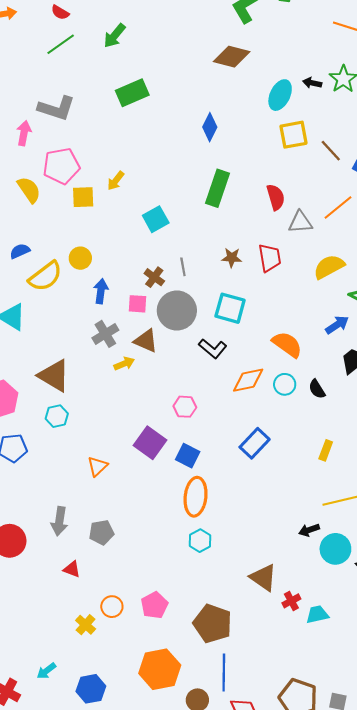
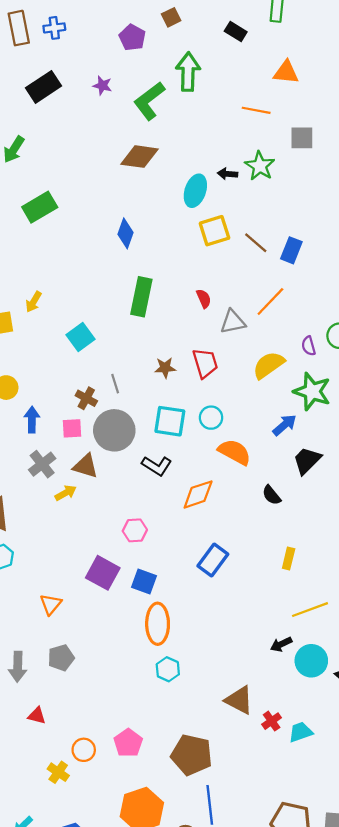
red semicircle: (276, 197) -> (204, 299), size x0.7
cyan circle: (285, 384) -> (211, 418), moved
gray pentagon: (101, 532) -> (61, 658), moved

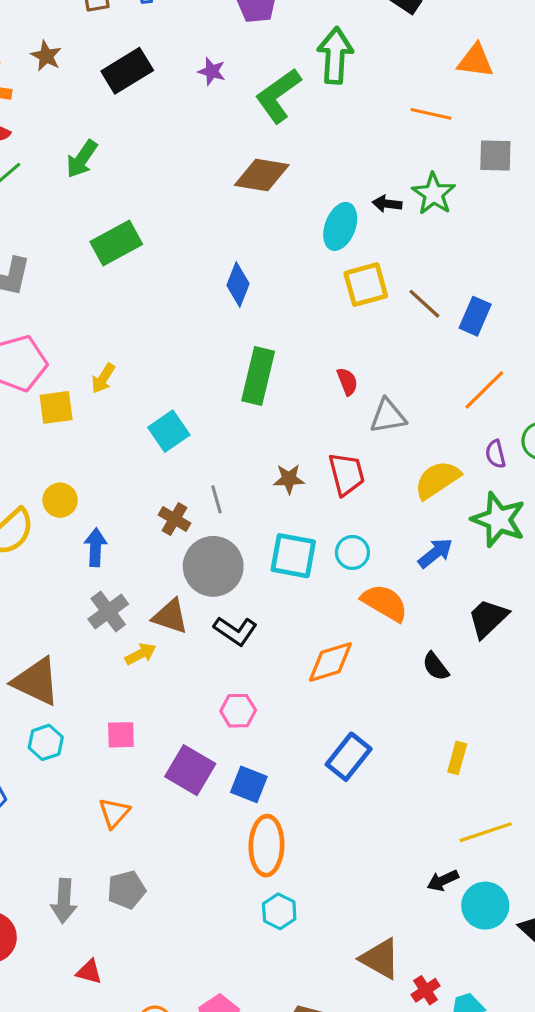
orange line: (270, 302) -> (484, 390), moved
blue arrow: (284, 425) -> (435, 553), moved
pink square: (72, 428) -> (121, 735), moved
black L-shape: (157, 466) -> (235, 631), moved

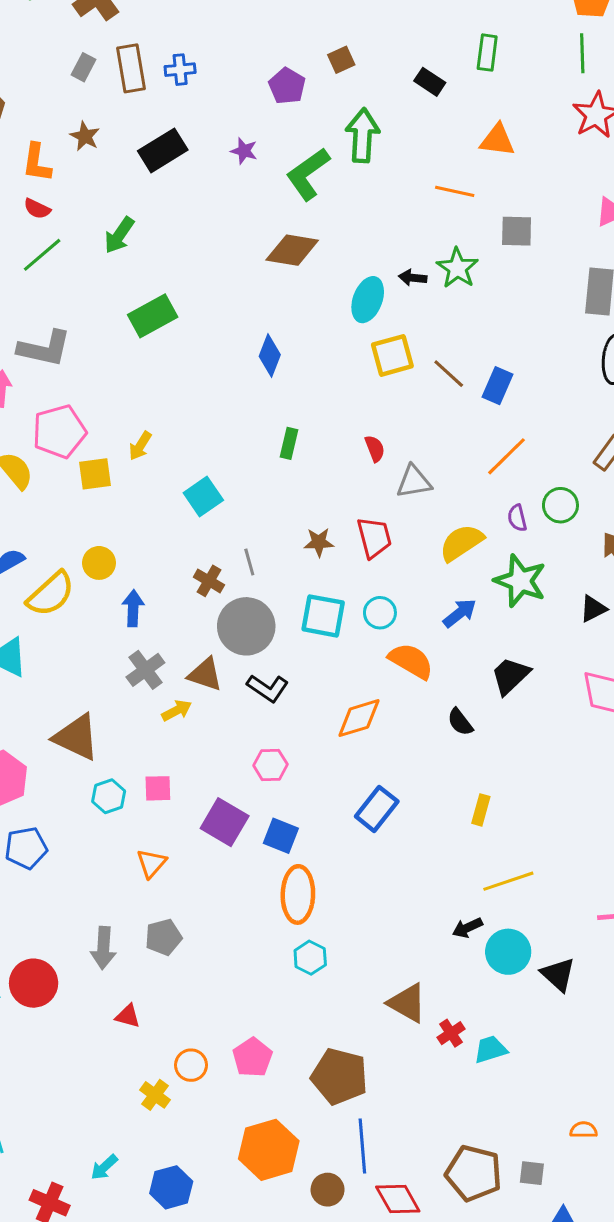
green rectangle: (258, 376) -> (289, 443), size x0.6
cyan hexagon: (46, 742) -> (109, 796), moved

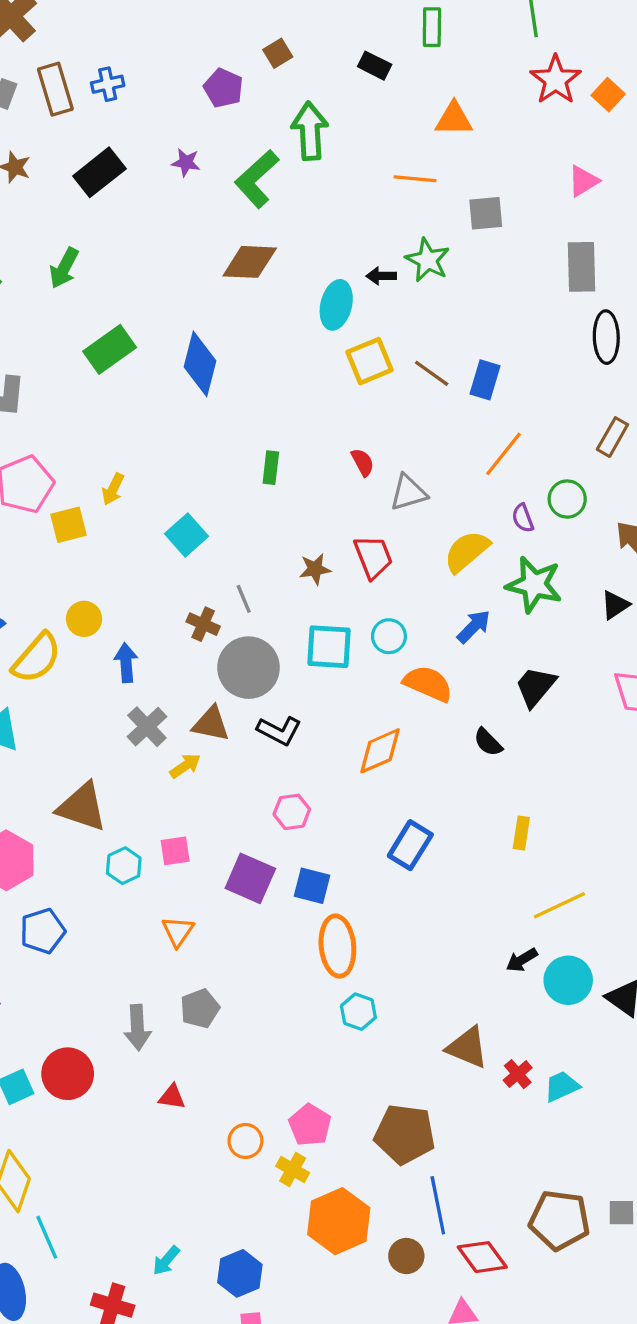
blue diamond: (270, 355) -> (200, 364), moved, size x1.4
yellow cross: (155, 1095) -> (293, 1169), moved

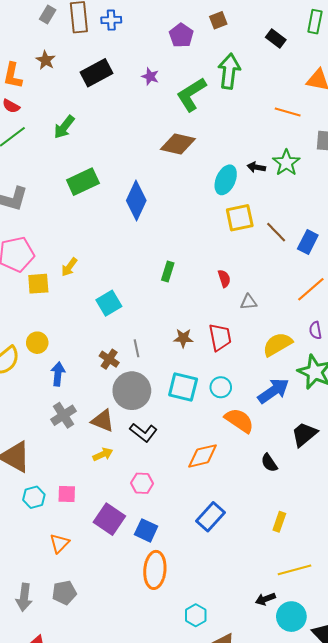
gray triangle: (408, 493) -> (249, 302), size x0.7
blue arrow: (474, 627) -> (273, 391), size x1.4
yellow arrow: (185, 766) -> (103, 454), moved
cyan hexagon: (358, 1012) -> (196, 615), moved

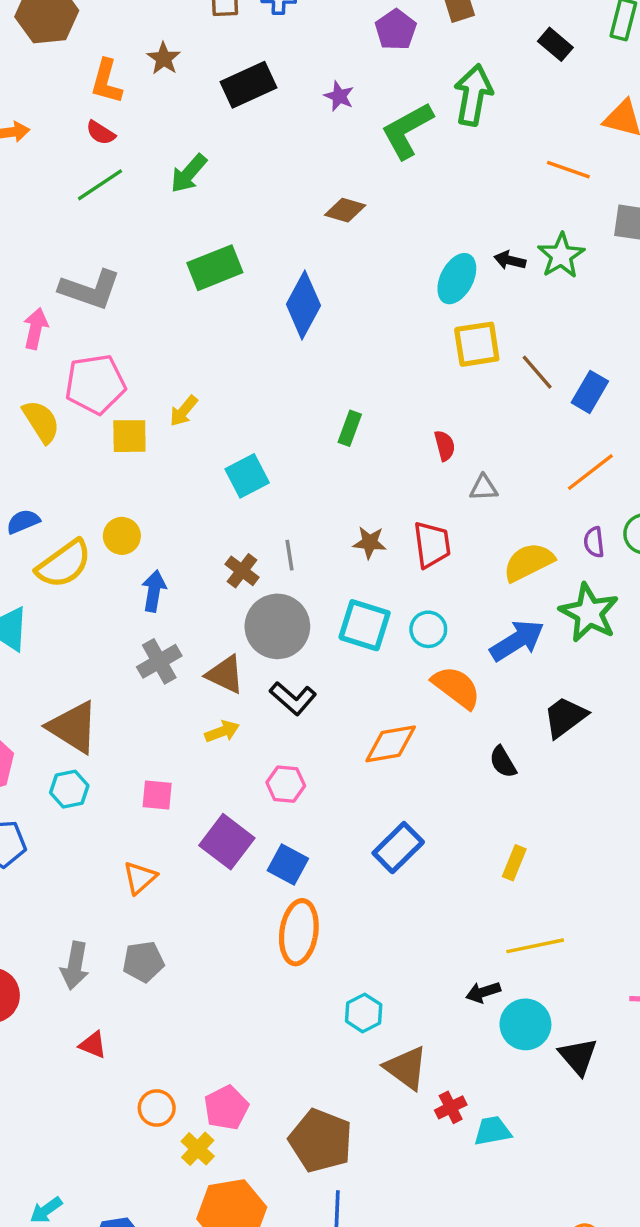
brown diamond: (178, 144) -> (345, 210), moved, size x0.7
cyan hexagon: (34, 497) -> (69, 789), moved

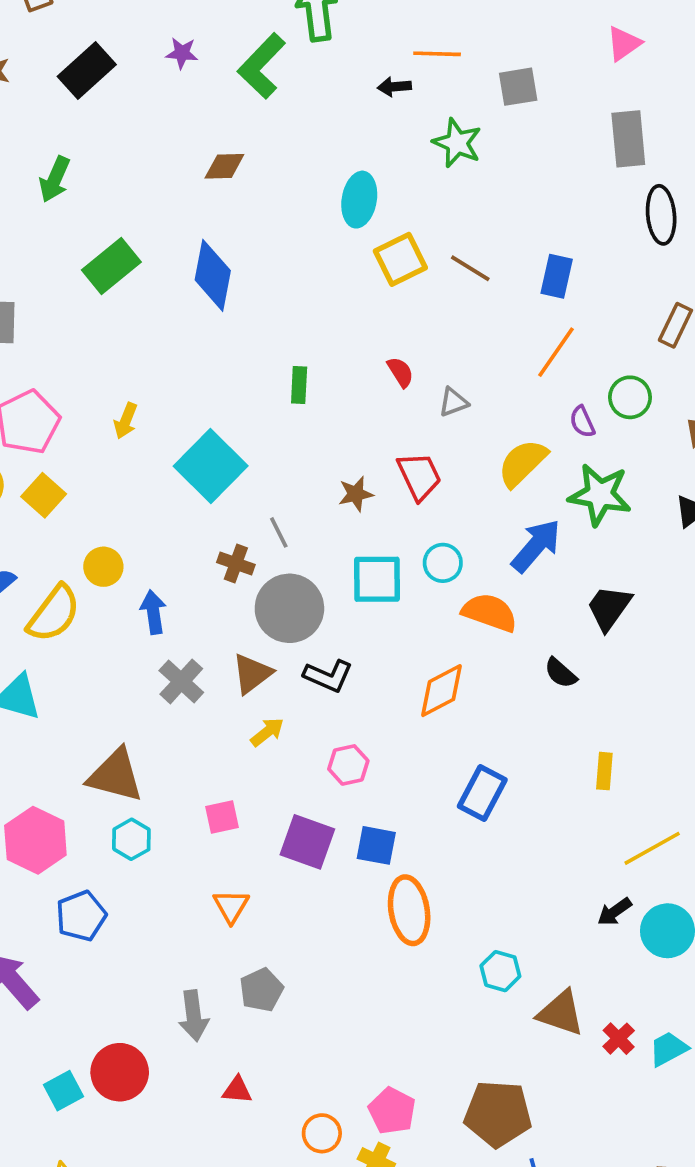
black arrow: (510, 260) -> (394, 87), moved
blue rectangle: (590, 392) -> (557, 276), moved
yellow square: (129, 436) -> (44, 495), moved, turned -30
cyan square: (247, 476) -> (211, 466), size x1.5
brown triangle: (225, 674) -> (252, 674), turned -45

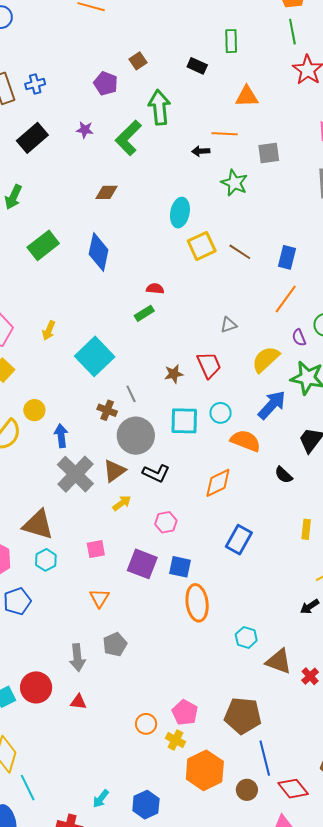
red semicircle: (400, 372) -> (155, 289), moved, turned -54
green rectangle: (299, 385) -> (144, 313), turned 54
gray cross: (181, 681) -> (75, 474), size x1.5
red triangle: (237, 1090) -> (78, 702), moved

